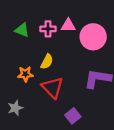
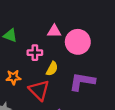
pink cross: (48, 29) -> (35, 53), moved
yellow semicircle: (47, 62) -> (52, 69), moved

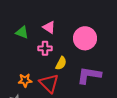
pink triangle: (54, 31) -> (49, 27), moved, turned 32
orange star: (13, 77) -> (25, 80), moved

